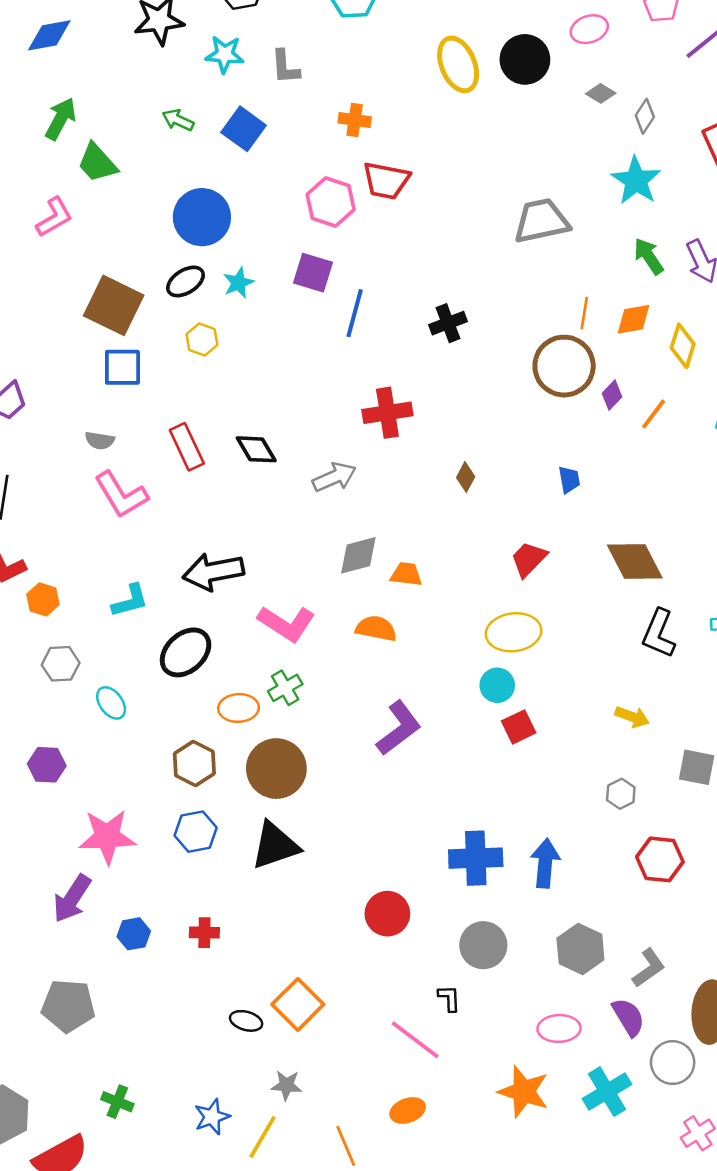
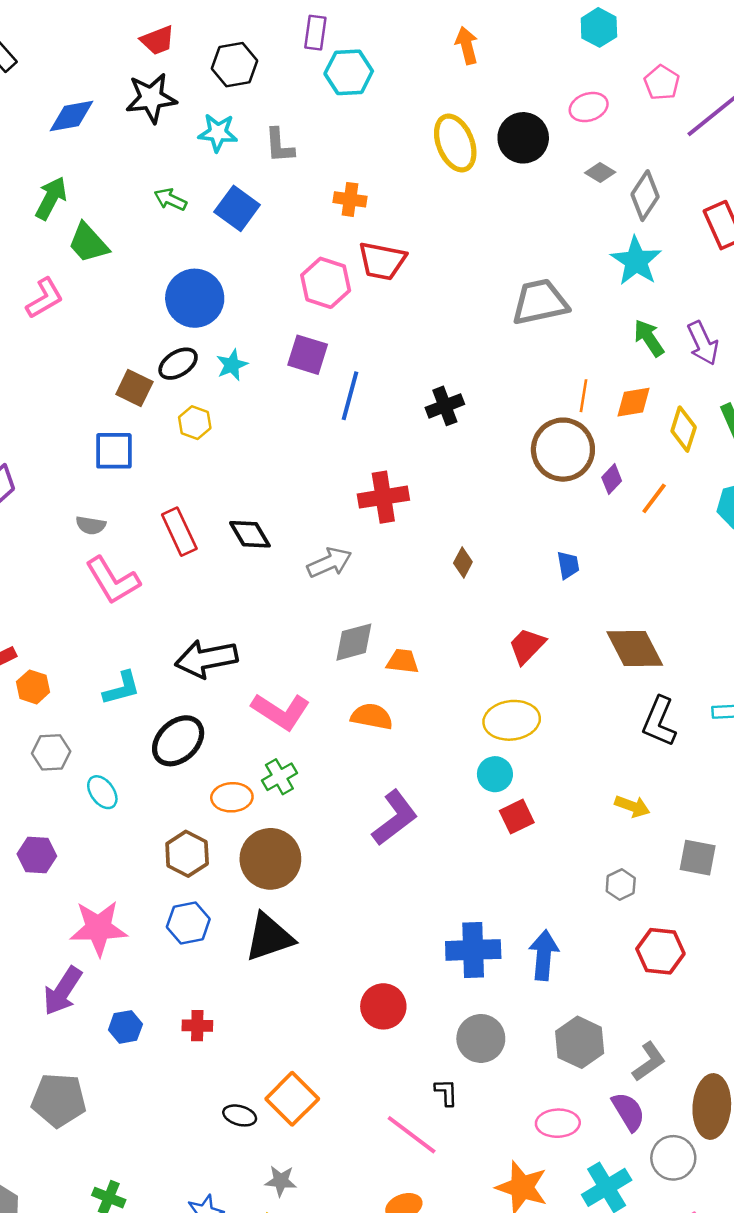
blue diamond: (49, 35) -> (72, 116), moved
gray diamond: (645, 116) -> (645, 196), size x1.4
brown square: (114, 305) -> (134, 388), moved, size x0.6

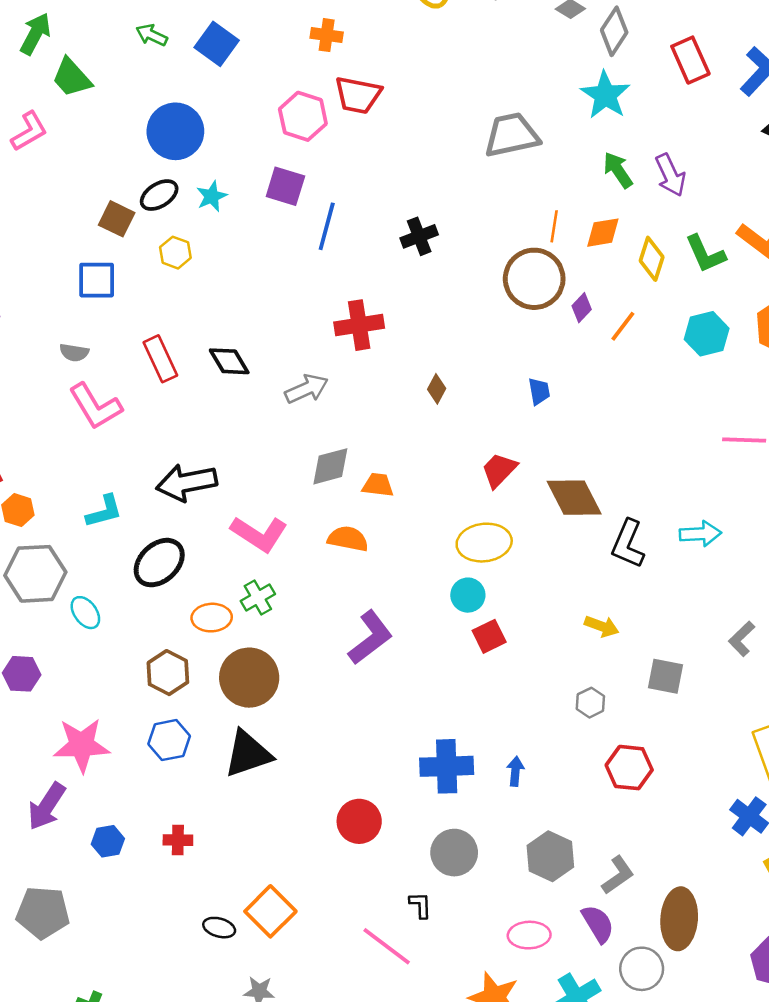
brown diamond: (635, 648) -> (574, 498), moved
gray hexagon: (51, 752) -> (35, 574), size x1.6
blue arrow: (544, 955) -> (515, 771), size x0.6

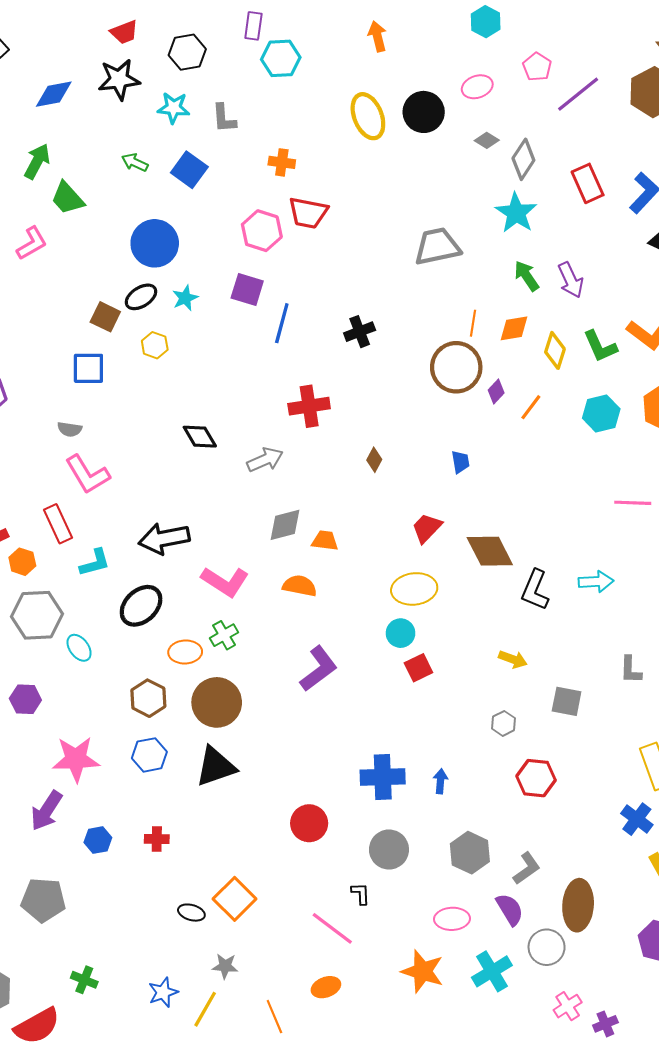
red rectangle: (160, 359) -> (58, 524), moved
gray L-shape: (742, 639) -> (631, 670), turned -44

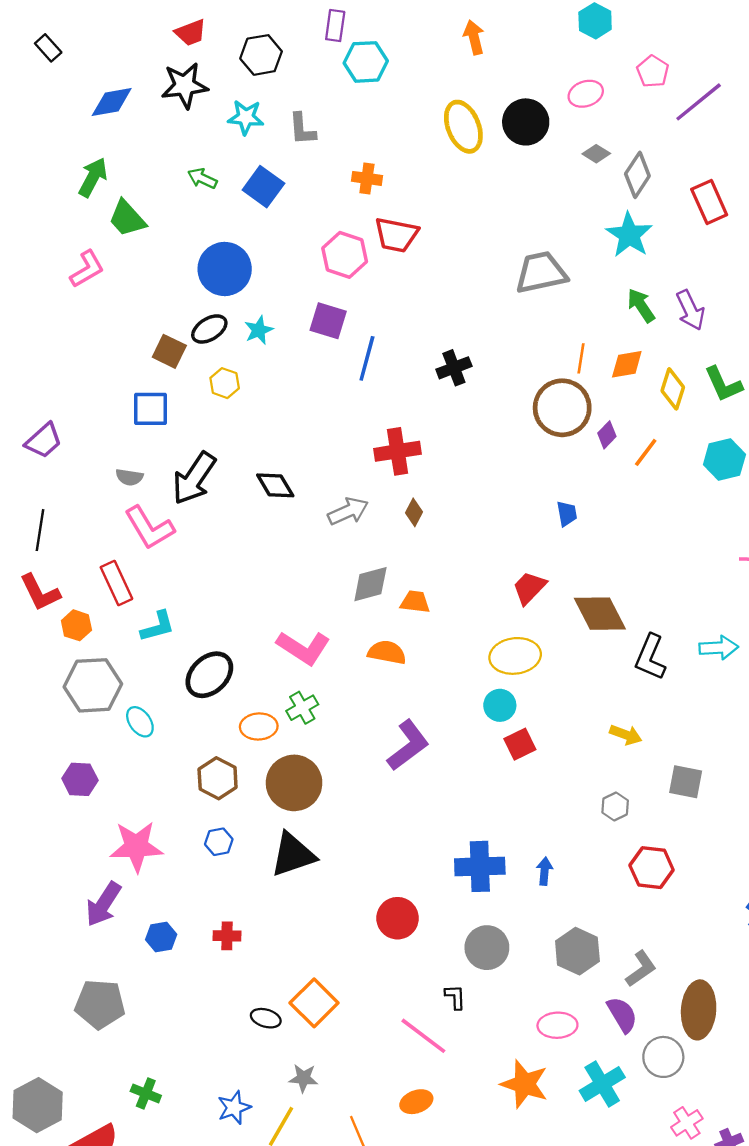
brown diamond: (374, 460) -> (414, 512), moved
black arrow: (164, 539) -> (194, 478), moved, turned -45
blue hexagon: (149, 755) -> (219, 842), size x0.7

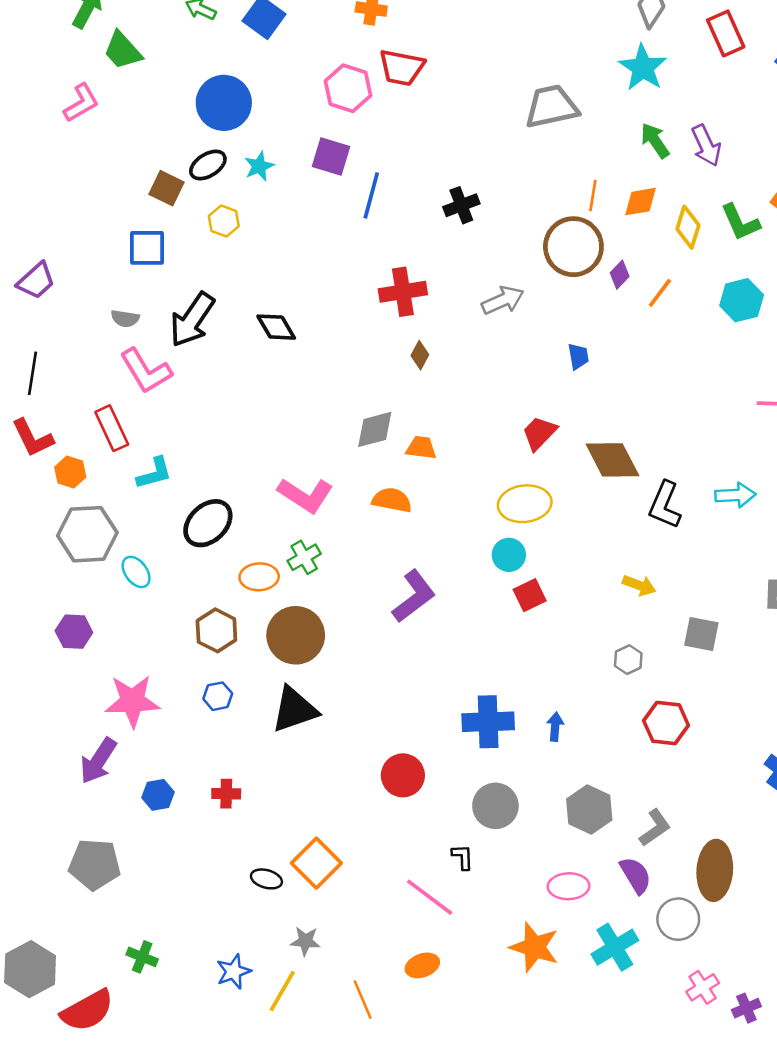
gray arrow: (348, 511) -> (503, 300), moved

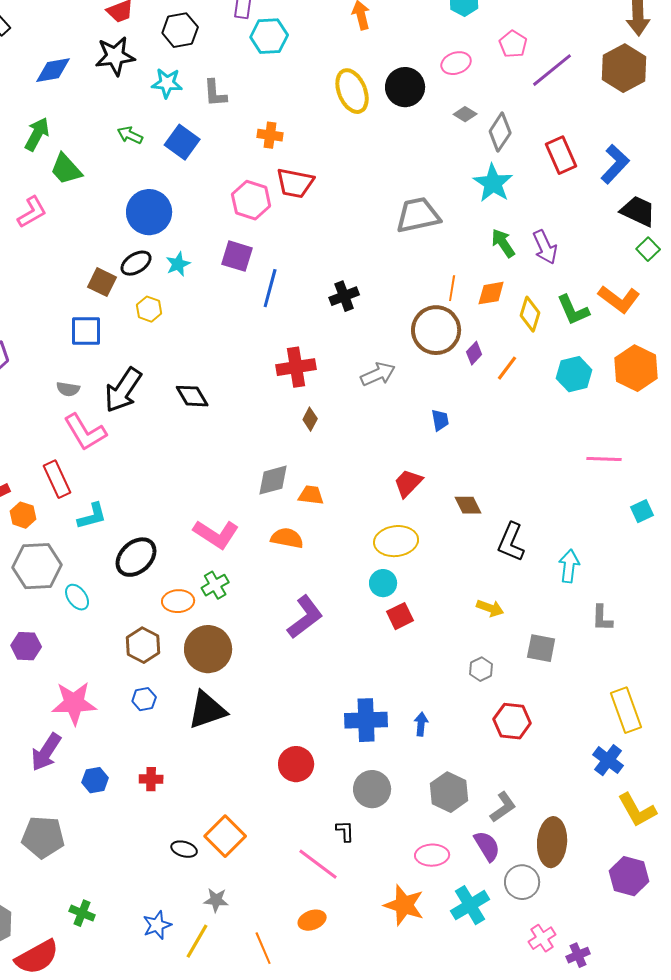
brown diamond: (612, 460) -> (468, 505), size x0.6
cyan arrow: (735, 495) -> (569, 566), moved, turned -80

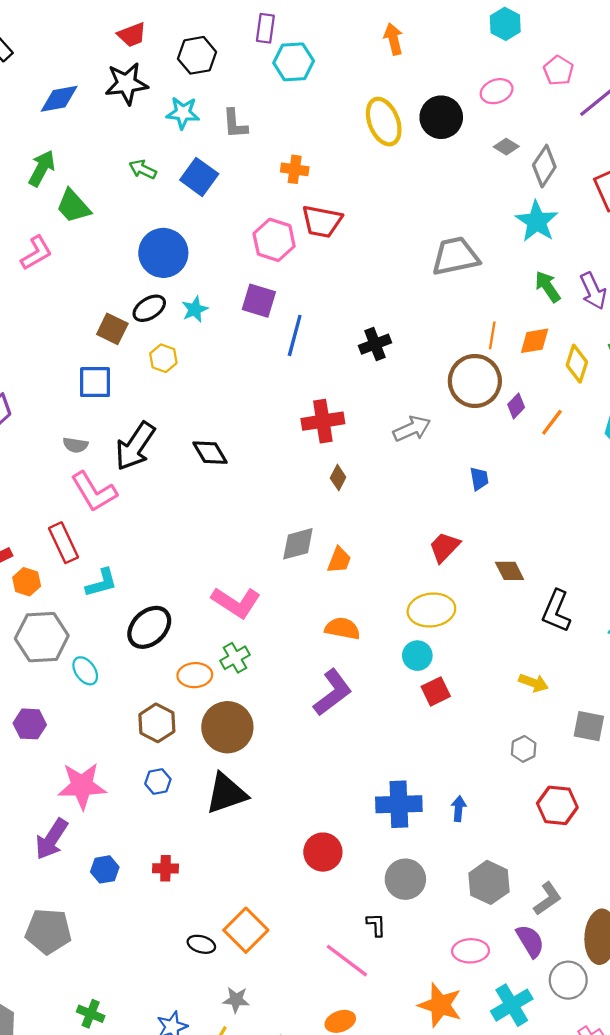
orange trapezoid: (311, 495) -> (339, 560), turned 104
orange semicircle: (287, 538) -> (342, 628), moved

